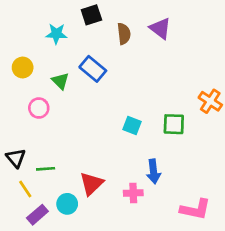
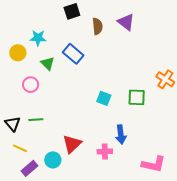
cyan star: (56, 34) -> (38, 38), moved
green line: (46, 169) -> (36, 120), moved
yellow line: (25, 189) -> (20, 148), turned -32

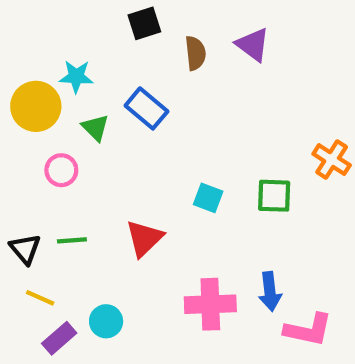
yellow circle: (18, 53) -> (36, 106), size x1.5
blue arrow: (121, 134) -> (270, 291), moved
red triangle: (72, 144) -> (144, 238), moved
pink cross: (105, 151) -> (210, 304), size x1.6

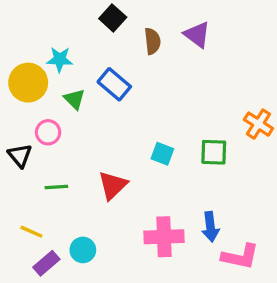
black square: (144, 23) -> (113, 18), turned -30
black triangle: (25, 249) -> (20, 156), moved

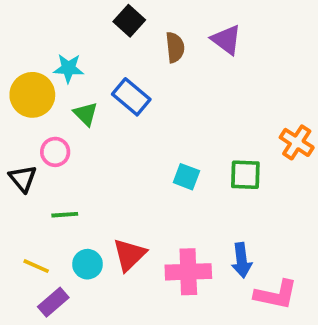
red triangle: (113, 185) -> (129, 255), moved
cyan circle: (83, 250) -> (87, 264), moved

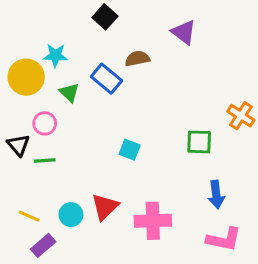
brown semicircle: (175, 47) -> (137, 59), moved, turned -95
cyan square: (186, 177) -> (130, 150), moved
green line: (65, 215) -> (45, 161), moved
blue arrow: (242, 260) -> (216, 194), moved

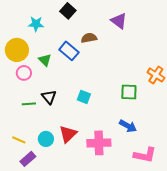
cyan star: (55, 55) -> (36, 24), moved
pink circle: (45, 123) -> (24, 73), moved
black triangle: (18, 145) -> (49, 97), moved
blue arrow: (216, 194) -> (128, 126), moved, turned -54

